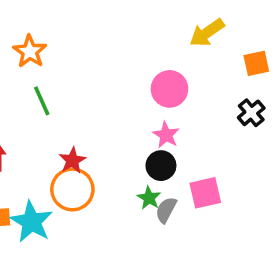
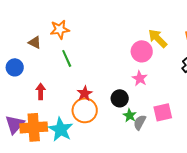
yellow arrow: (207, 33) -> (158, 38), moved, turned 80
orange star: (30, 51) -> (60, 29), turned 30
black circle: (161, 166) -> (120, 98), moved

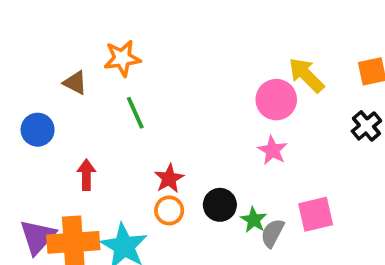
black circle: (120, 98) -> (220, 205), moved
orange circle: (85, 110) -> (169, 210), size x0.6

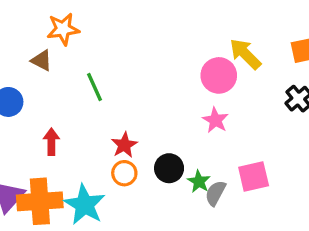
orange star: (122, 58) -> (63, 29), moved

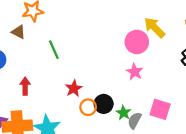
orange circle: (124, 173) -> (88, 107), moved
pink square: (254, 176) -> (160, 109), turned 30

